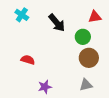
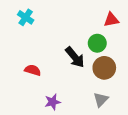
black arrow: (57, 23) -> (75, 57), moved
gray triangle: (86, 85) -> (101, 100), turned -32

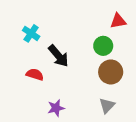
cyan cross: (26, 17) -> (31, 33), moved
black arrow: (75, 57) -> (58, 56), moved

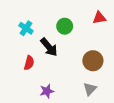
green circle: (103, 46) -> (65, 26), moved
red semicircle: (35, 74) -> (29, 63), turned 88

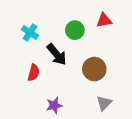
red triangle: (99, 18) -> (104, 20), moved
brown circle: (93, 61) -> (94, 69), moved

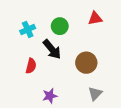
green circle: (75, 30) -> (60, 26), moved
cyan cross: (30, 33) -> (28, 29), turned 32

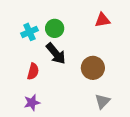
green circle: (60, 26) -> (55, 28), moved
purple star: (50, 96) -> (32, 103), moved

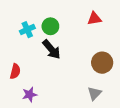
brown circle: (93, 68) -> (102, 63), moved
red semicircle: (33, 71) -> (15, 71), moved

